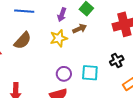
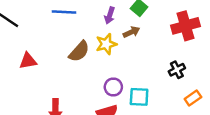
brown semicircle: (23, 40) -> (79, 51), moved
cyan square: (90, 73) -> (139, 97), moved

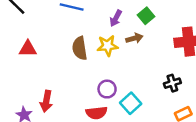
brown semicircle: (79, 51) -> (80, 48), turned 120
cyan square: (139, 97) -> (131, 103), turned 35

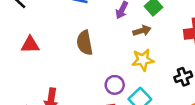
yellow star: (108, 46) -> (143, 60), moved

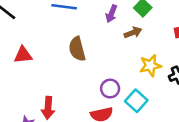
yellow star: (143, 60) -> (150, 66), moved

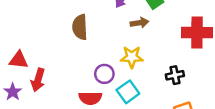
red triangle: (23, 55) -> (19, 60), moved
yellow star: (150, 66) -> (132, 57), moved

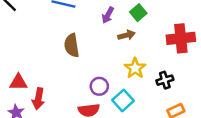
yellow star: (132, 57) -> (135, 68), moved, turned -30

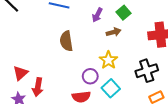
yellow star: (135, 68) -> (108, 60), moved
black cross: (165, 80) -> (147, 71), size x1.5
red triangle: (18, 82) -> (20, 73), turned -42

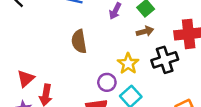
brown arrow: (114, 32) -> (145, 31), moved
black cross: (147, 71) -> (165, 60), moved

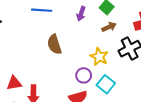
red triangle: (26, 79) -> (14, 83), turned 42

